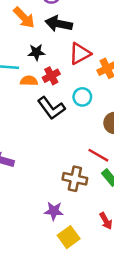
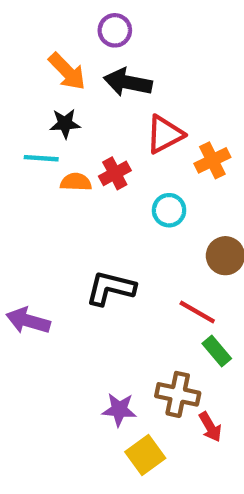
black star: (36, 52) -> (65, 124), moved
black L-shape: (51, 108) -> (111, 288), moved, turned 140
brown cross: (75, 179) -> (178, 394), moved

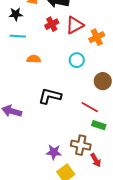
black star: (65, 124) -> (16, 14), moved
red cross: (115, 173) -> (52, 24), moved
orange semicircle: (76, 182) -> (34, 59), moved
green rectangle: (217, 351) -> (99, 125), turned -32

